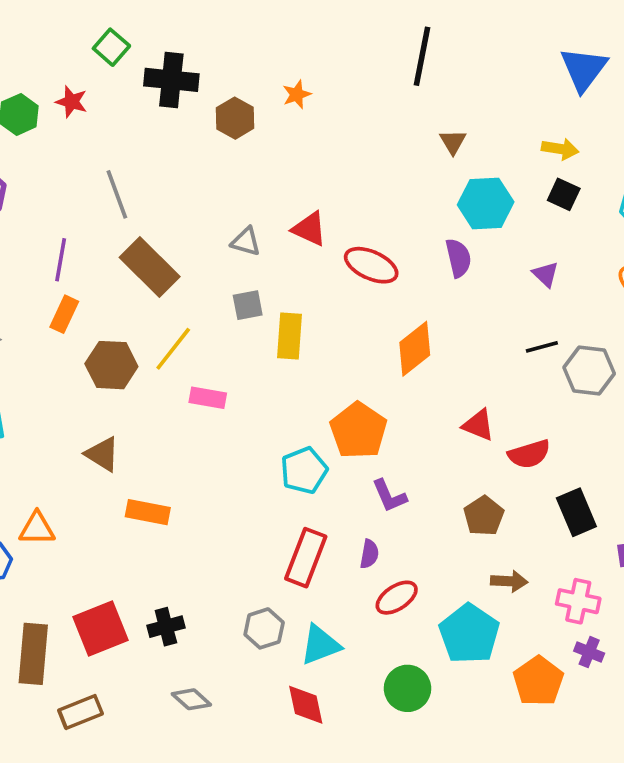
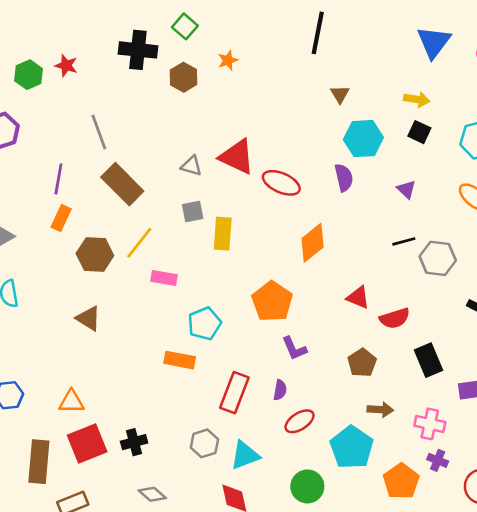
green square: (111, 47) -> (185, 26), moved
red triangle: (309, 229) -> (237, 157), size x1.4
cyan pentagon: (304, 470) -> (204, 324), moved
orange rectangle: (148, 512) -> (180, 360), moved
orange triangle: (37, 529) -> (71, 402), moved

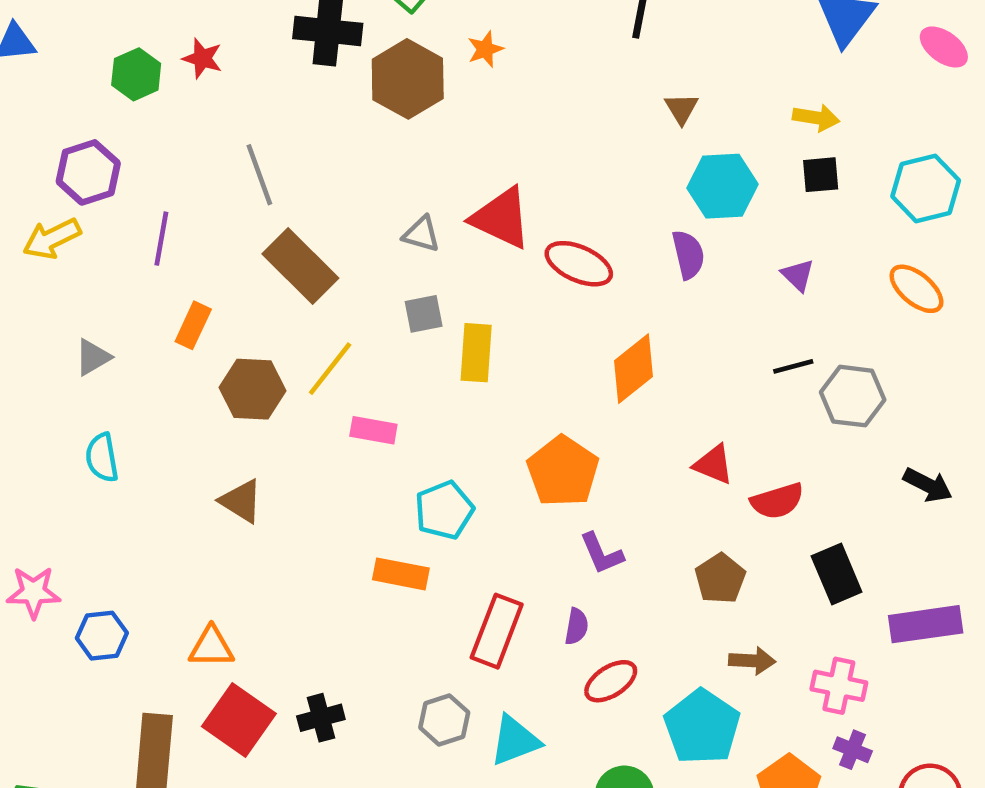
brown hexagon: (184, 77) -> (408, 79), size x1.5
black square: (419, 132) -> (821, 175), turned -30
purple line: (58, 179) -> (161, 239), moved
red square: (87, 443) -> (239, 720), turned -33

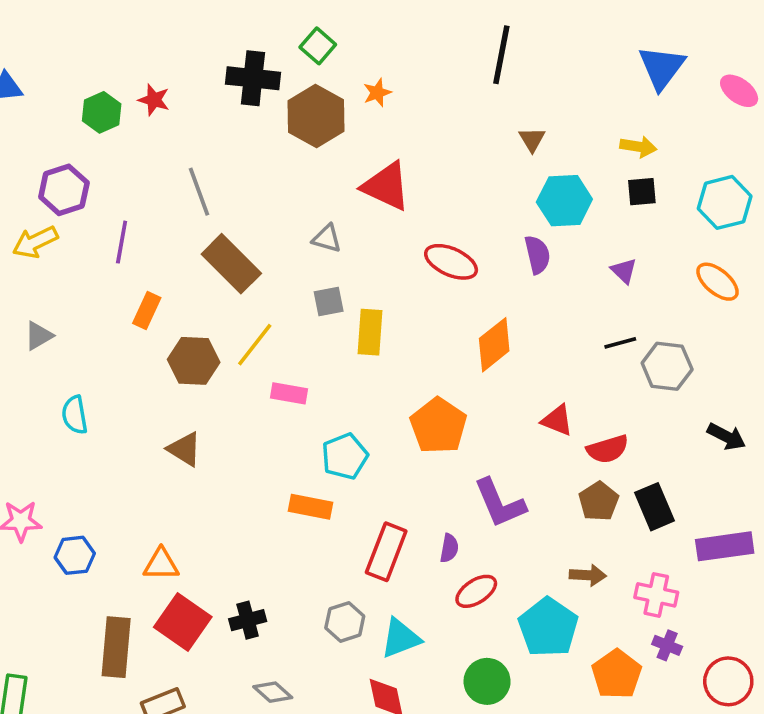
red triangle: (501, 218) -> (386, 186), moved
gray triangle: (93, 357) -> (39, 336), moved
purple L-shape: (602, 553) -> (500, 503), moved, size x1.5
brown pentagon: (720, 579) -> (599, 501), moved

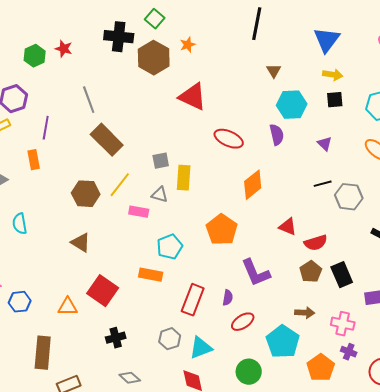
blue triangle: (662, 67) -> (327, 40), moved
gray triangle: (327, 238) -> (160, 195), moved
orange rectangle: (147, 310) -> (34, 160), moved, turned -36
red square: (183, 622) -> (103, 291), moved

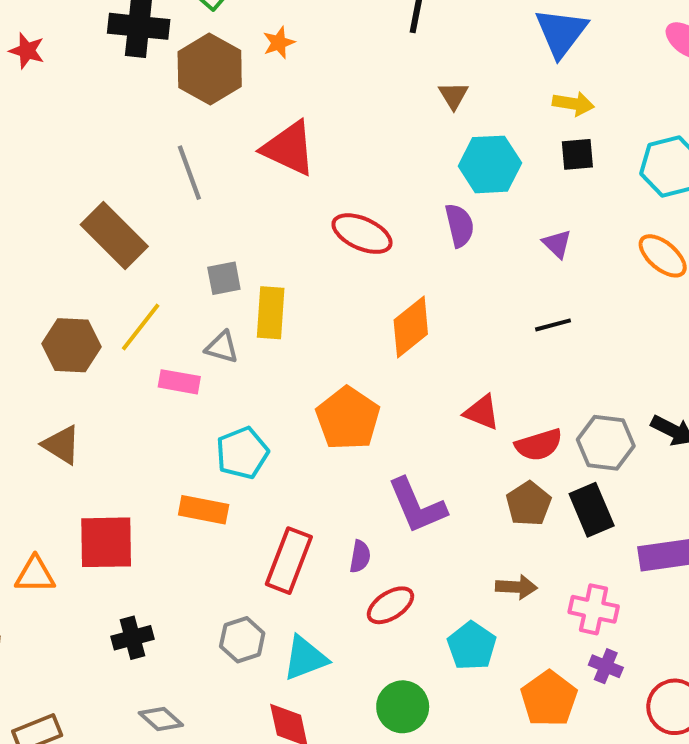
gray line: (89, 100) -> (189, 173), moved
gray hexagon: (349, 197) -> (606, 443), moved
red square: (103, 291) -> (106, 542), turned -36
cyan pentagon: (283, 342) -> (472, 646), size x0.7

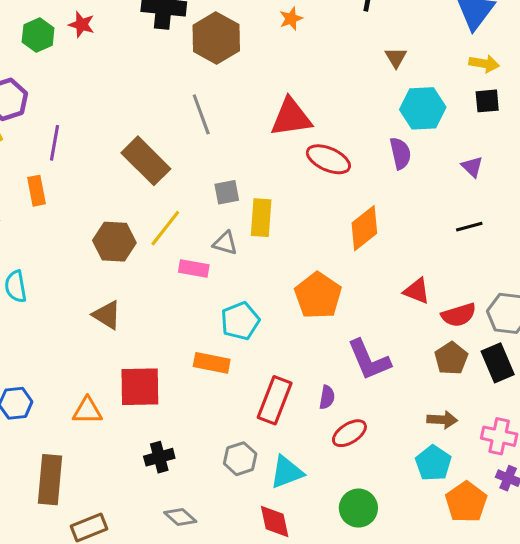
orange star: (279, 43) -> (291, 19), moved
red triangle: (289, 148) -> (291, 117), moved, turned -33
cyan pentagon: (472, 646) -> (433, 463), moved

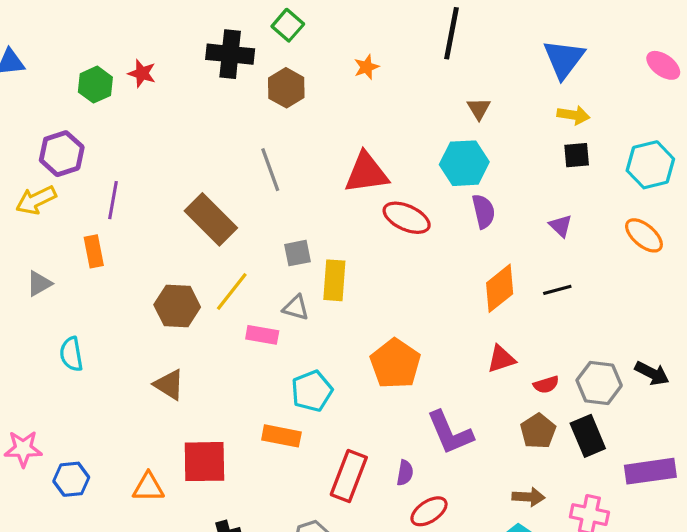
brown hexagon: (216, 38) -> (286, 88), size x0.7
cyan hexagon: (423, 108) -> (464, 163), moved
orange diamond: (364, 228) -> (500, 288), moved
red triangle: (417, 291) -> (501, 359), turned -40
red semicircle: (459, 315) -> (546, 385), size x0.7

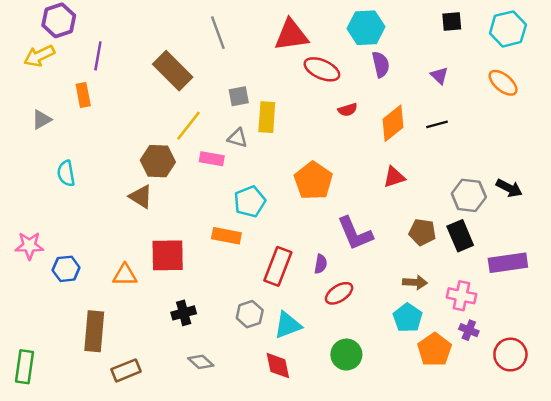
brown hexagon: (177, 306) -> (158, 161), moved
red semicircle: (546, 385) -> (348, 110), moved
brown pentagon: (538, 431) -> (422, 232), turned -30

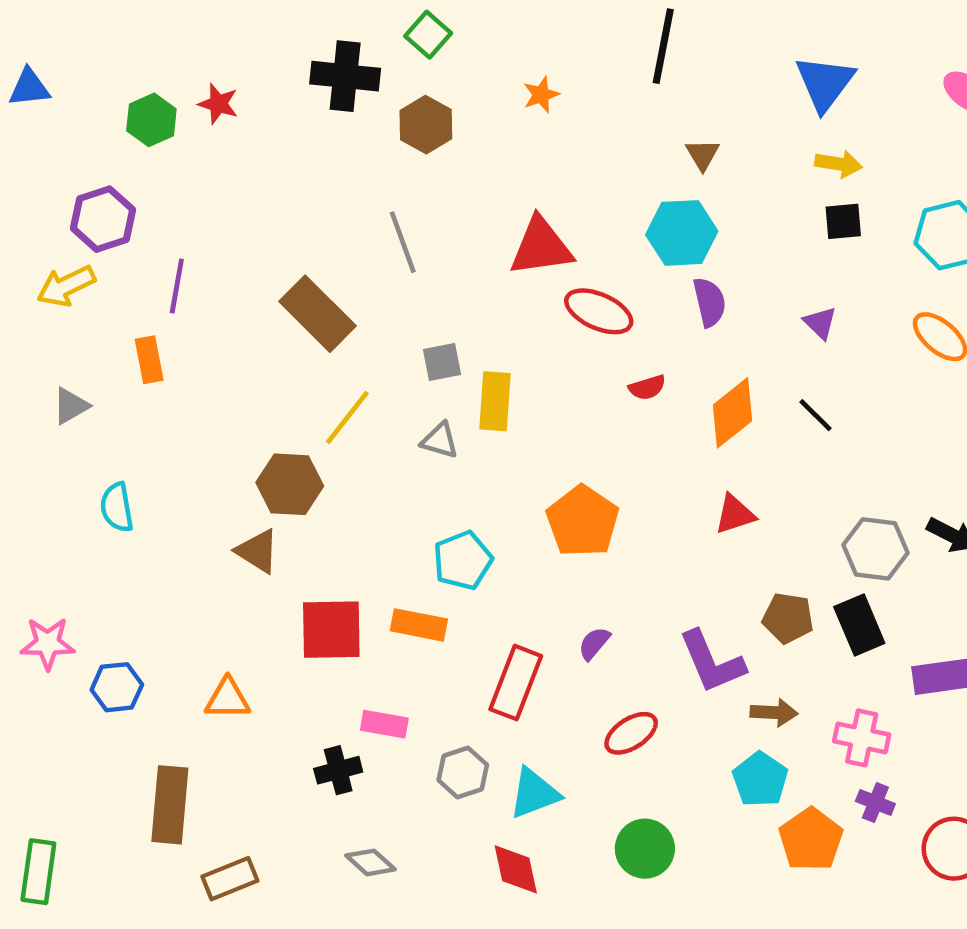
black line: (437, 124) -> (816, 415), turned 60
pink rectangle: (212, 159) -> (384, 724), moved
purple L-shape: (355, 233) -> (712, 662), moved
red square: (168, 255) -> (331, 630), moved
purple semicircle: (321, 264) -> (594, 643), moved, turned -150

